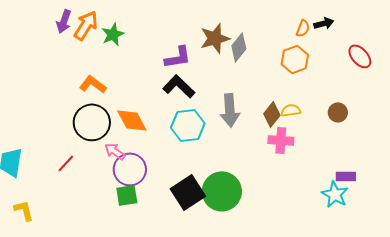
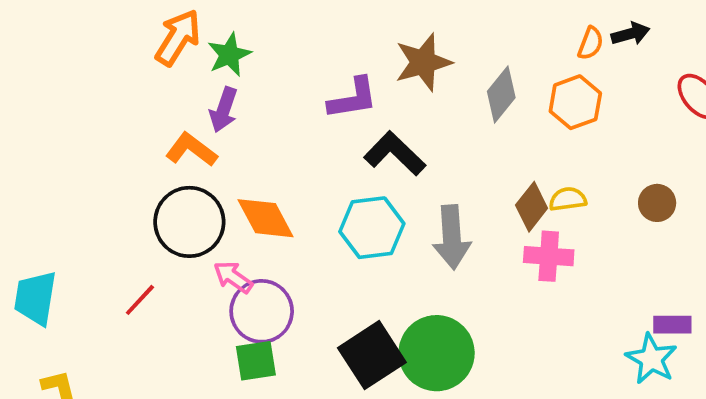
purple arrow: (64, 21) -> (224, 110), moved
gray diamond: (239, 47) -> (501, 95), moved
black L-shape: (179, 86) -> (395, 154), moved
gray arrow: (230, 110) -> (452, 237), moved

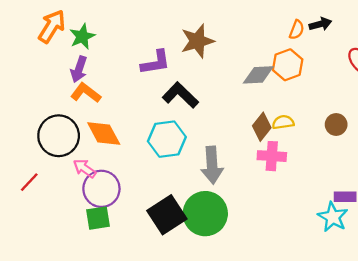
gray diamond: (501, 95) -> (258, 75), moved, turned 48
orange L-shape: (191, 150) -> (86, 93), moved
gray arrow: (452, 237) -> (212, 165), moved

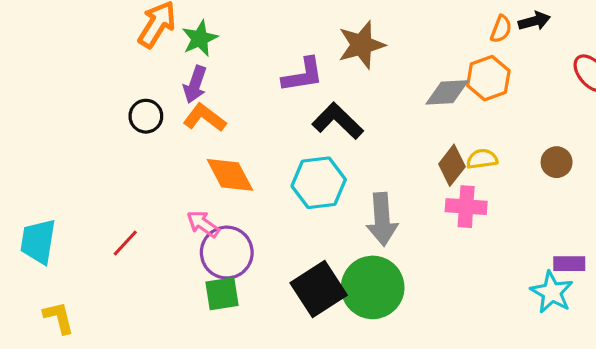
black circle: (59, 136) -> (146, 116), moved, size x0.6

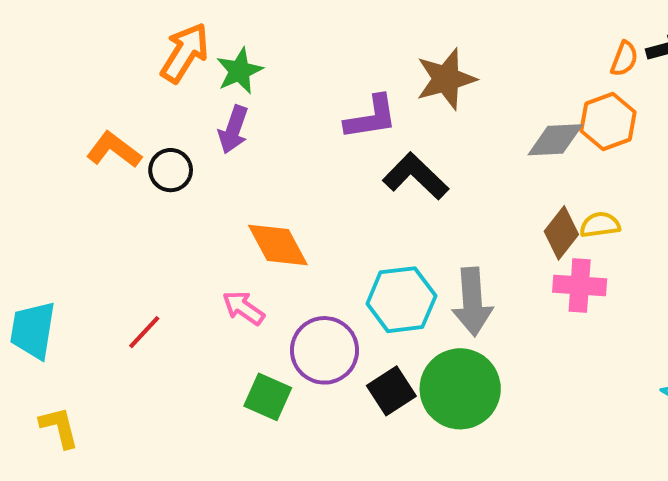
orange L-shape: (205, 118) -> (114, 150), moved
cyan hexagon: (319, 183) -> (401, 300), moved
purple circle: (227, 253) -> (324, 350), moved
black square: (319, 289) -> (391, 391), size x0.7
green square: (222, 294) -> (268, 397), turned 33

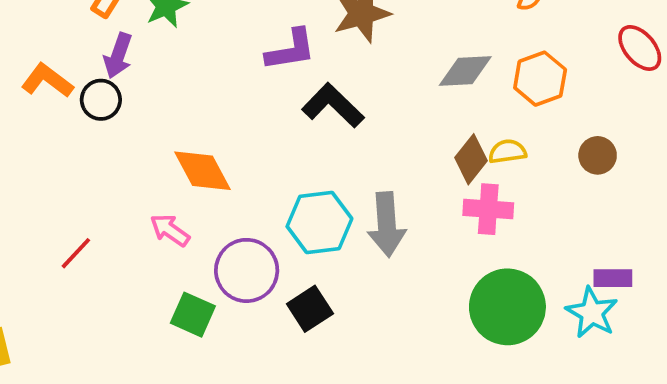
orange hexagon: (608, 122) -> (540, 79), moved
purple arrow: (233, 130) -> (118, 56), moved
green circle: (460, 389) -> (507, 307), moved

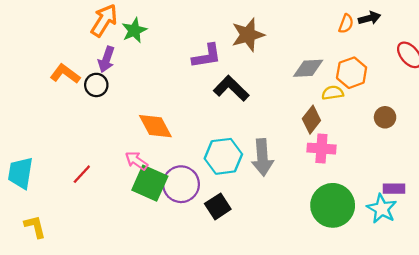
yellow semicircle: (507, 152) -> (333, 93), moved
green square: (193, 315) -> (150, 183), moved, size x1.4

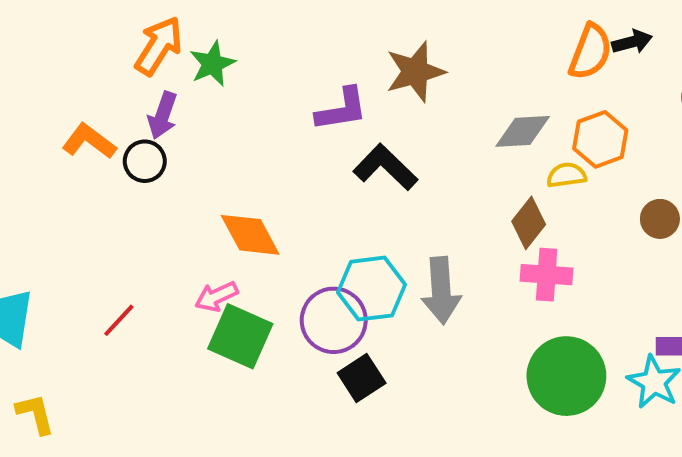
orange semicircle: (346, 24) -> (590, 52), size x1.6
pink arrow: (136, 161) -> (216, 296), turned -60
purple circle: (181, 184) -> (334, 320), moved

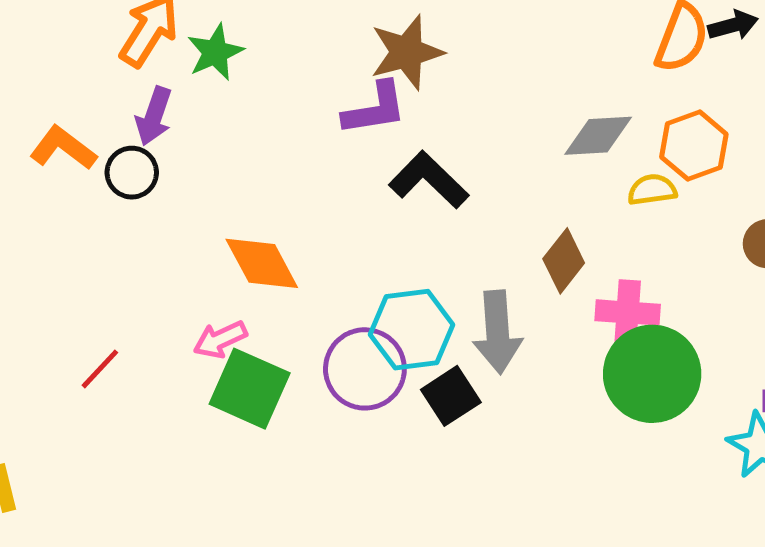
brown star: (415, 72) -> (407, 52), moved
brown diamond: (529, 223) -> (564, 261), moved
green circle: (566, 376) -> (652, 374), moved
black square: (362, 378) -> (451, 396), moved

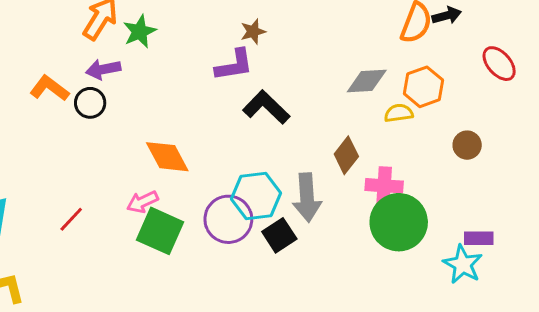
brown star: (407, 52) -> (253, 32), size x0.6
purple arrow: (154, 116) -> (103, 69), turned 60

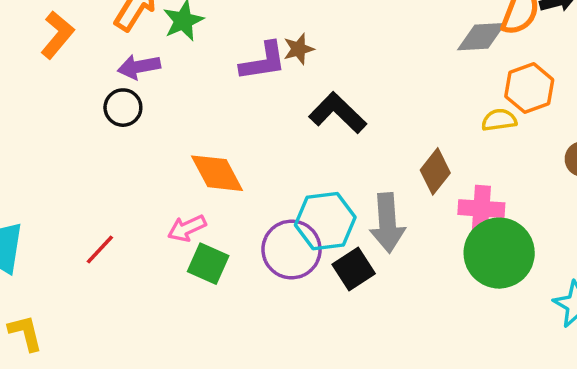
brown star: (253, 32) -> (299, 49), moved
purple L-shape: (234, 65) -> (263, 61), moved
gray diamond: (367, 81) -> (481, 37), moved
orange L-shape: (49, 88) -> (57, 35), moved, turned 93
green square: (160, 231) -> (208, 264), size x0.7

